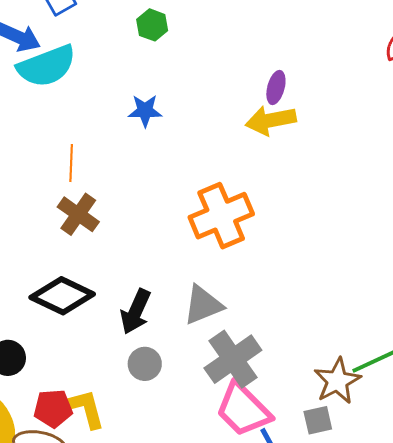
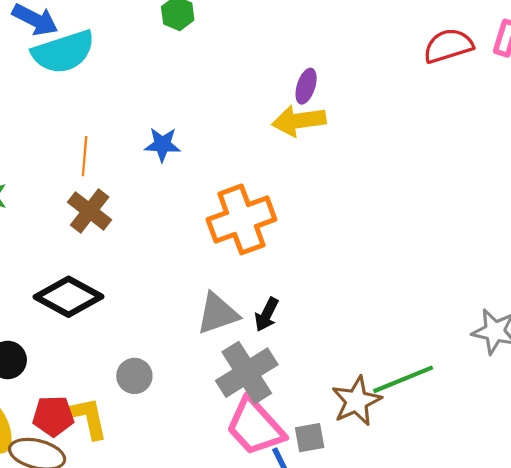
blue star: (145, 111) -> (162, 145), moved
black arrow: (136, 312) -> (267, 314), moved, size x0.7
gray circle: (145, 364) -> (134, 376), moved
gray square: (318, 420) -> (310, 438), moved

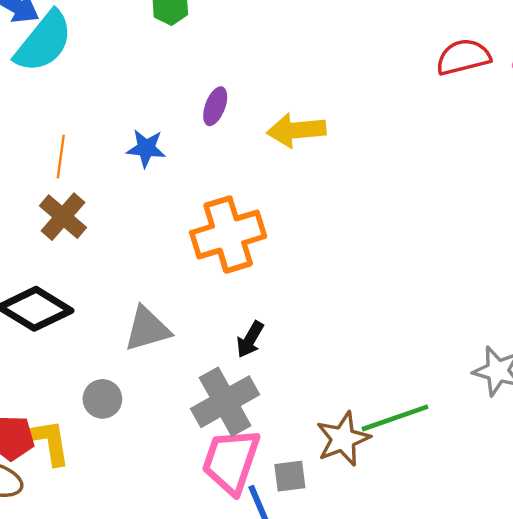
cyan semicircle: (63, 52) -> (44, 42), turned -36
purple ellipse: (306, 86) -> (215, 106), moved
gray triangle: (218, 314) -> (147, 329), moved
pink trapezoid: (255, 427) -> (231, 461), turned 58

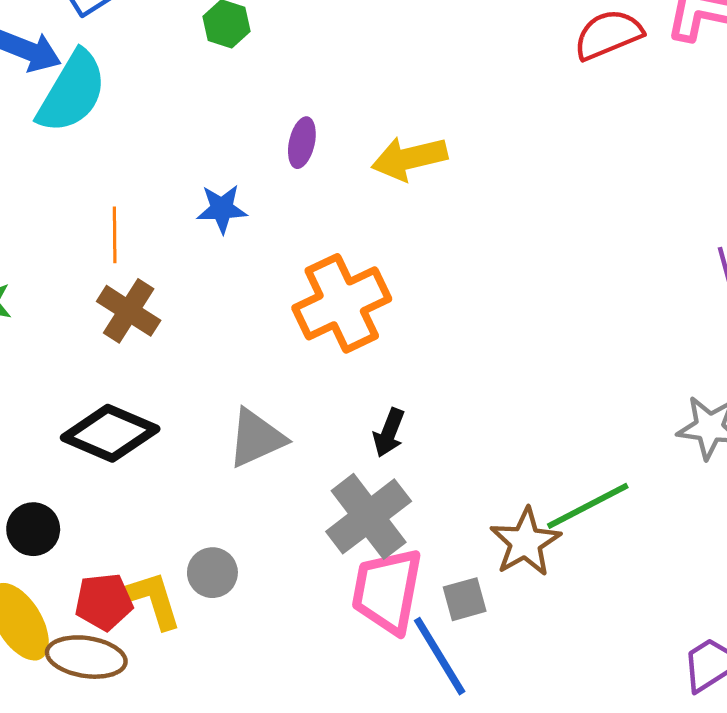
gray circle: (102, 399) -> (212, 573), moved

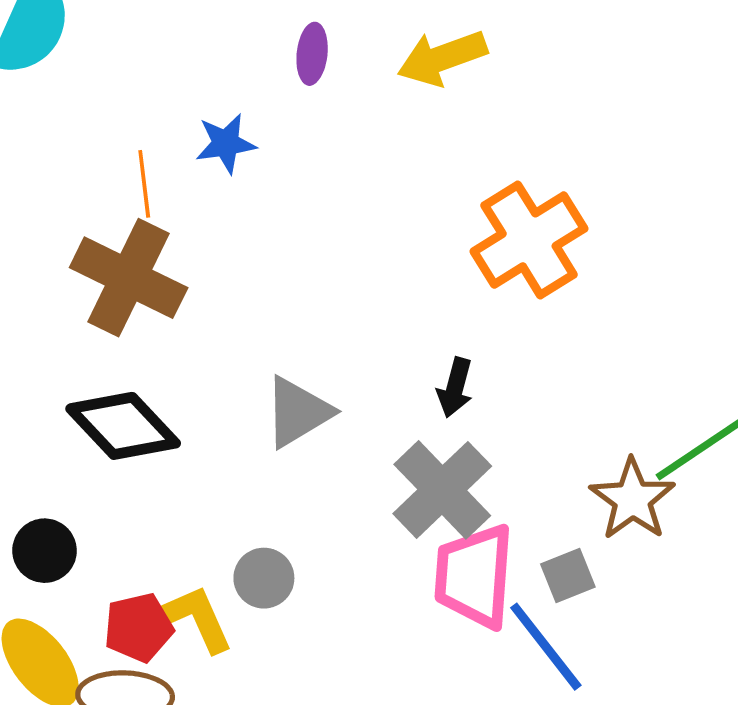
orange line: (115, 235) -> (144, 184), moved
orange cross: (342, 303) -> (529, 240), moved
brown cross: (129, 311) -> (129, 278), size x1.5
black diamond: (110, 433) -> (123, 426), turned 30

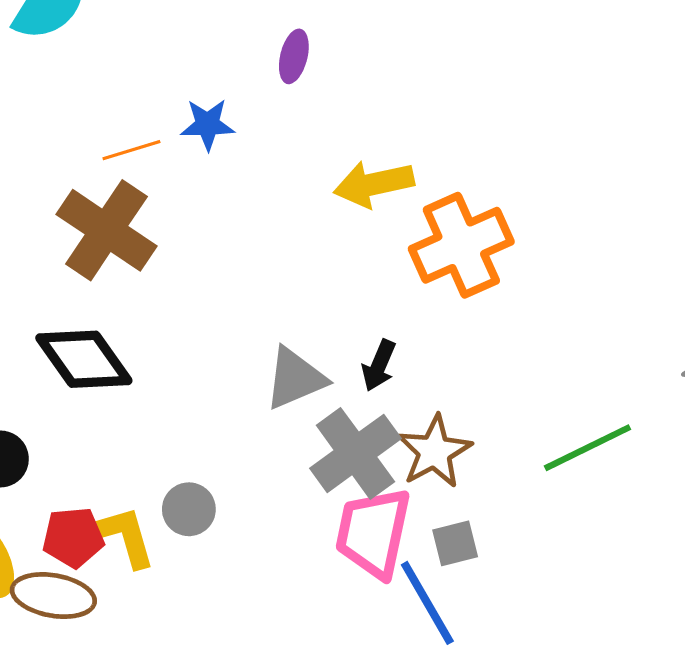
yellow arrow: (442, 58) -> (374, 184), moved
orange line: (144, 184) -> (131, 150), turned 72
gray triangle: (298, 412) -> (295, 378), moved
brown star: (632, 499) -> (434, 452), moved

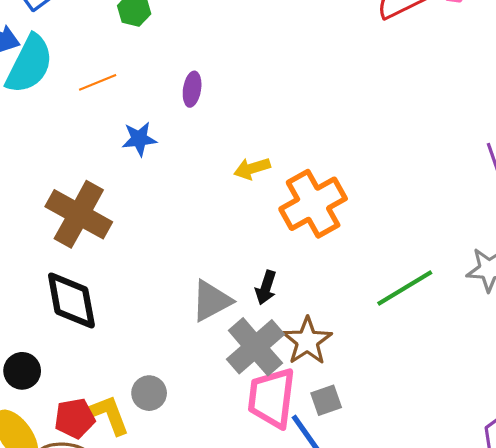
orange line: (131, 150) -> (98, 82), moved
yellow arrow: (374, 184) -> (252, 168), size x0.7
black diamond: (84, 359) -> (71, 300), turned 30
green line: (588, 448) -> (405, 288), moved

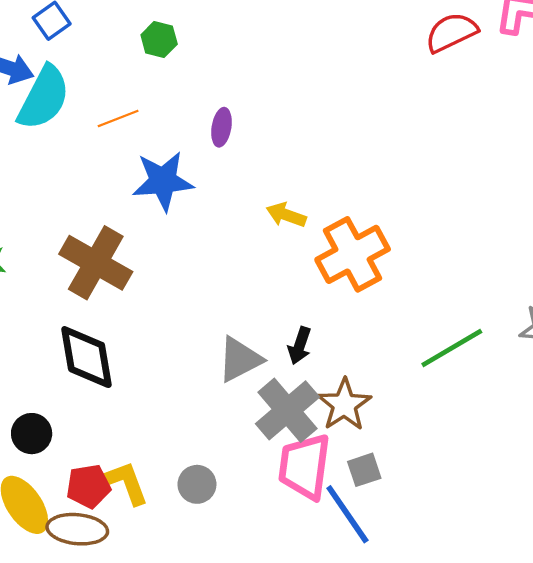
blue star: (139, 139) -> (163, 181), size x1.6
yellow arrow: (252, 168) -> (286, 215), turned 36
gray circle: (149, 393) -> (197, 484), moved

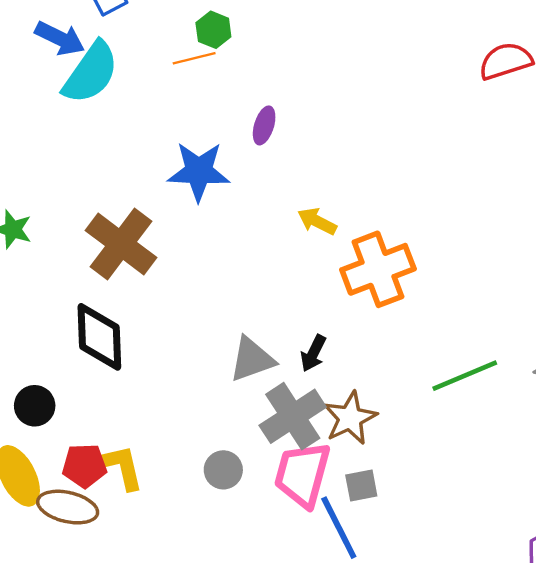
orange line: (118, 119) -> (194, 58), moved
gray circle: (197, 484) -> (223, 470), moved

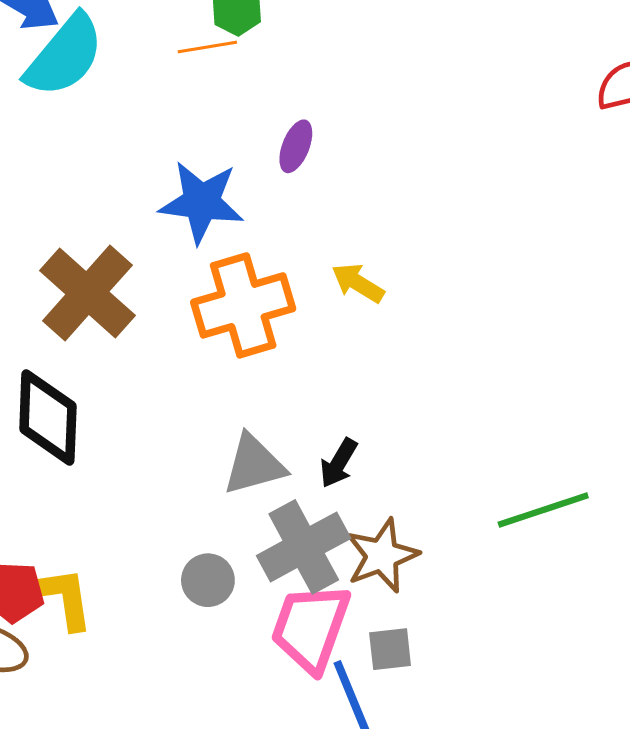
orange cross: (378, 269) -> (243, 305), moved
gray circle: (223, 470) -> (208, 580), moved

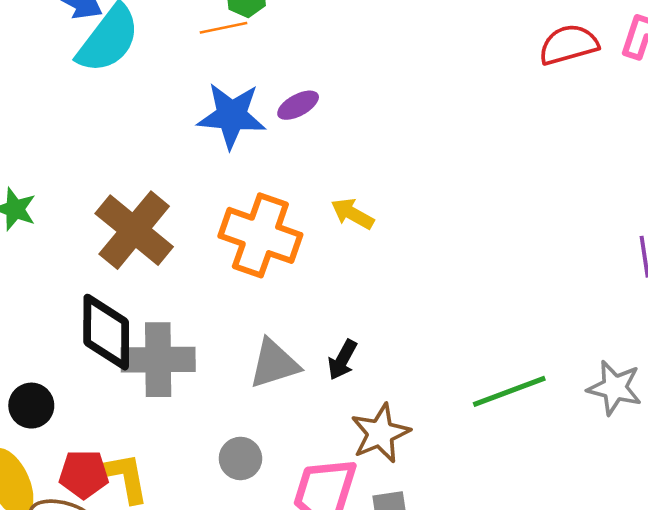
purple ellipse: (296, 146) -> (298, 105), turned 42
blue star: (201, 202) -> (232, 116), moved
orange cross: (243, 305) -> (260, 235), turned 38
gray cross: (304, 547) -> (158, 360), moved, turned 30

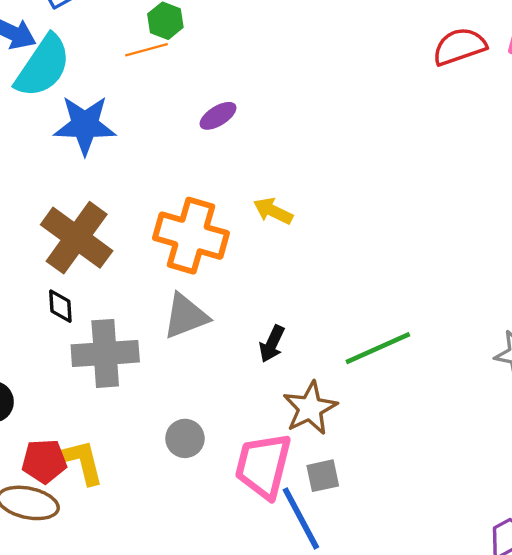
blue star: (232, 116) -> (85, 125), moved
black diamond: (106, 332) -> (60, 306), moved, size x0.5
gray triangle: (274, 364) -> (186, 316), moved
green line: (509, 391) -> (378, 348), moved

